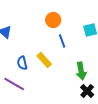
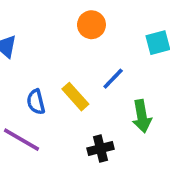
blue line: (62, 41) -> (113, 79), moved, turned 64
black cross: (87, 91) -> (100, 149), moved, turned 32

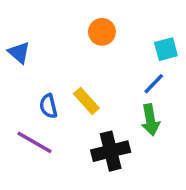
blue line: (113, 79) -> (154, 84), moved
black cross: (100, 149) -> (111, 151), size x1.5

